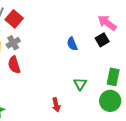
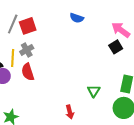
red square: (14, 19) -> (28, 26), turned 30
blue semicircle: (72, 44) -> (77, 18), moved, turned -48

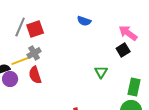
yellow line: (13, 58) -> (20, 61), turned 66
green triangle: (94, 91) -> (101, 72), moved

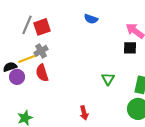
black square: (123, 50) -> (130, 48), turned 32
green triangle: (101, 72) -> (108, 79), moved

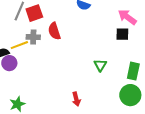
gray cross: (41, 51) -> (33, 37), turned 32
red semicircle: (42, 73) -> (54, 31), moved

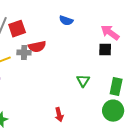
red semicircle: (54, 31) -> (37, 47), turned -84
gray cross: (33, 37) -> (24, 53), moved

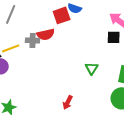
red square: (17, 29) -> (62, 15), moved
red arrow: (59, 115) -> (68, 102), turned 40

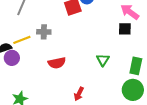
red semicircle: (46, 34) -> (57, 63), moved

